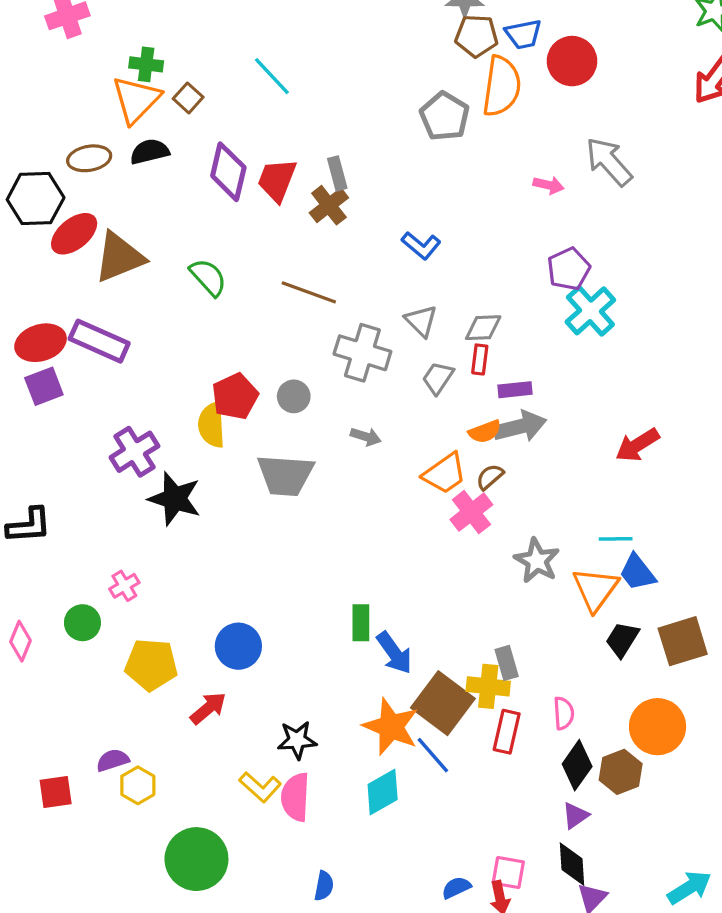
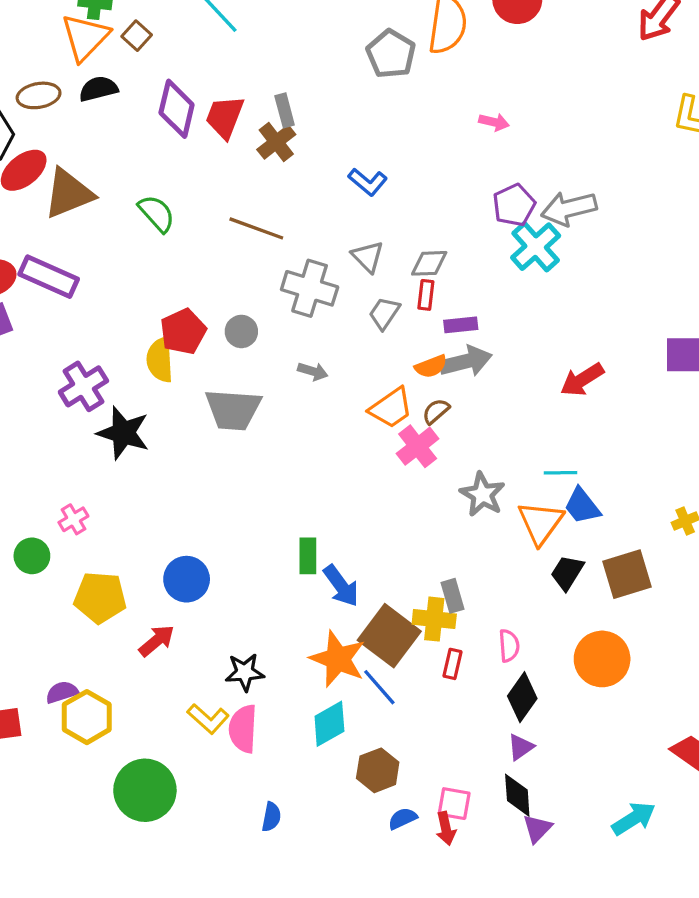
gray arrow: (609, 162) -> (569, 208), moved, turned -62
red rectangle: (507, 732) -> (452, 664), size x0.7
brown hexagon: (621, 772) -> (378, 770), moved
yellow hexagon: (138, 785) -> (87, 717), size x1.4

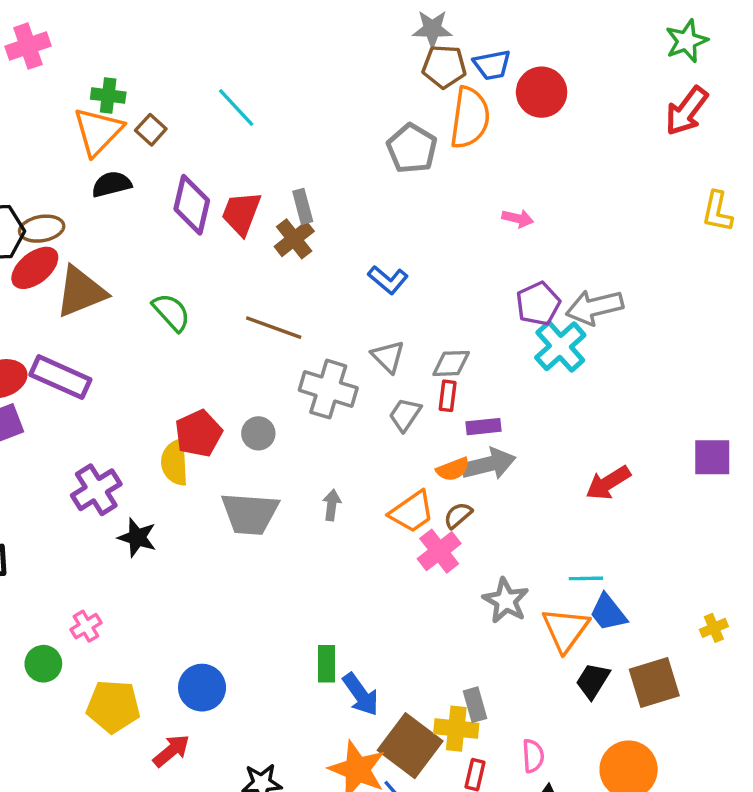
brown ellipse: (39, 95) -> (42, 229), moved
gray arrow: (313, 371) -> (332, 505), moved, turned -100
black star: (123, 433) -> (137, 537), size x0.7

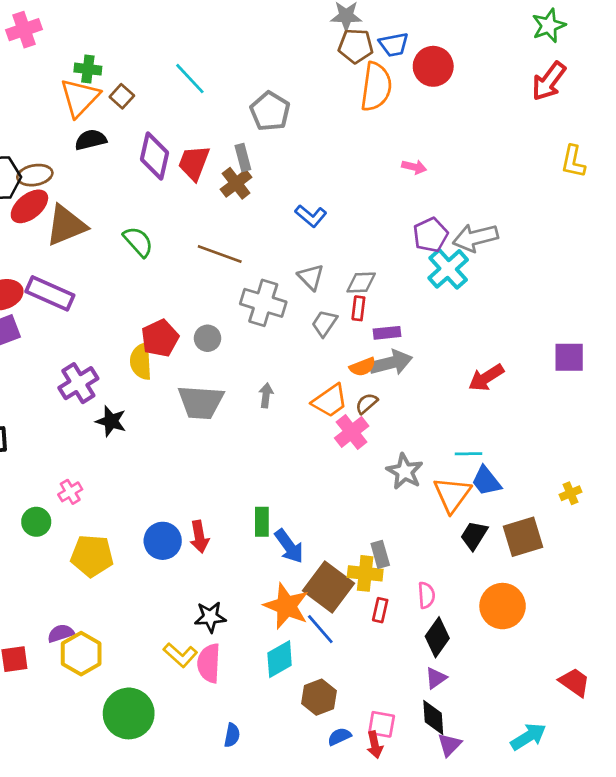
gray pentagon: (412, 148) -> (270, 111), moved
red arrow: (171, 751) -> (199, 537), moved, turned 120

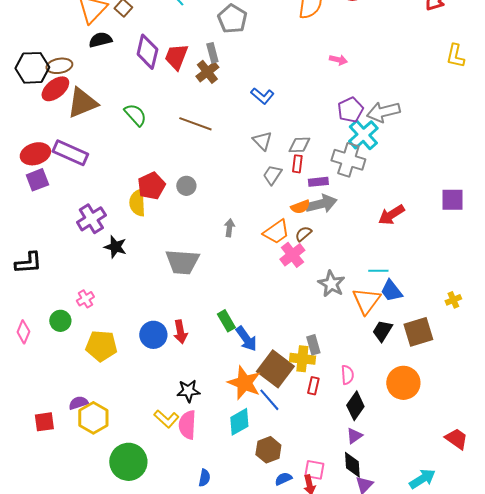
gray cross: (263, 303) -> (348, 160), moved
gray trapezoid: (201, 402) -> (182, 262), moved
green rectangle: (262, 522) -> (226, 321), turned -30

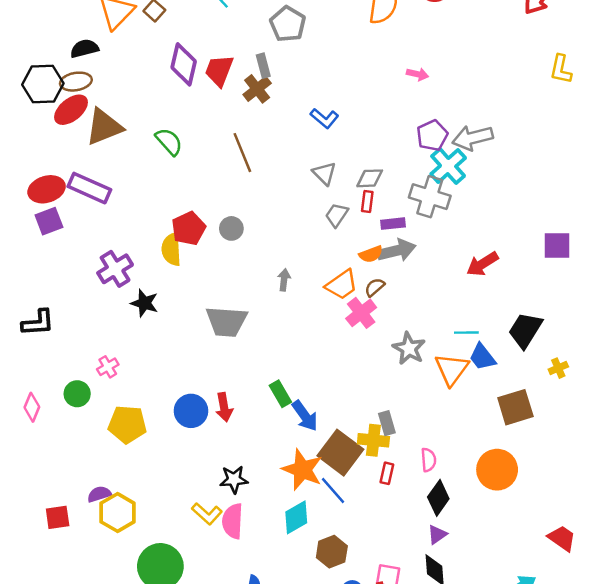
black semicircle: (100, 40) -> (84, 48), moved
brown line: (195, 124) -> (242, 153), turned 48
black trapezoid: (382, 331) -> (525, 330), moved, size x1.4

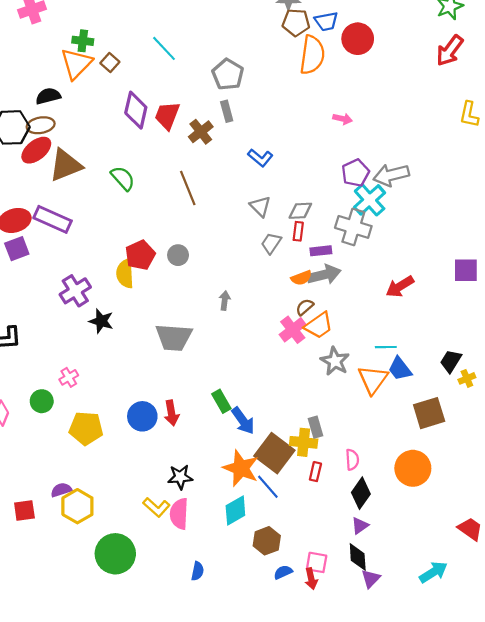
gray rectangle: (263, 66) -> (227, 111), moved
orange trapezoid: (342, 285) -> (319, 325), moved
black trapezoid: (525, 330) -> (451, 361), moved, size x0.7

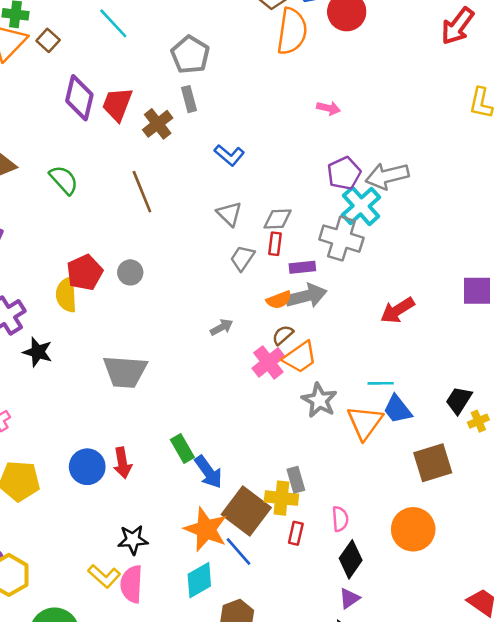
gray arrow: (225, 301) -> (222, 327), moved, turned 54

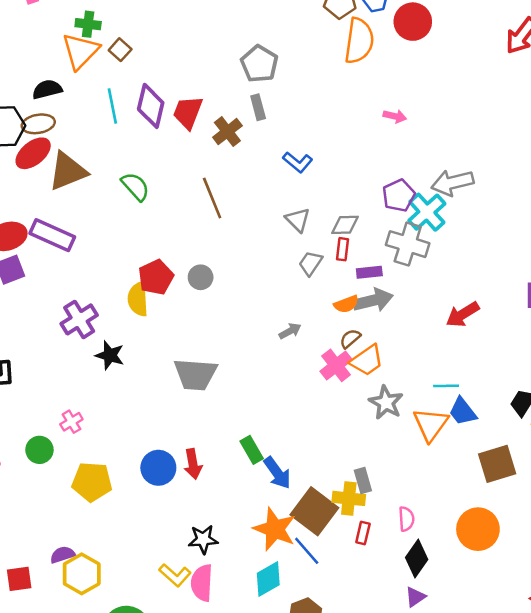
cyan line: (113, 23) -> (112, 106), moved, turned 32
purple pentagon: (344, 173) -> (399, 195), moved

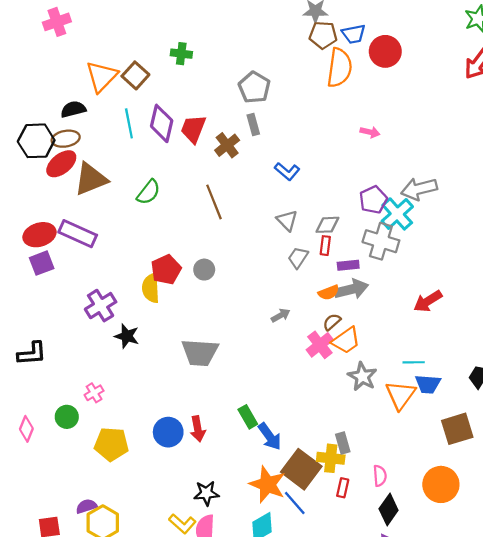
green cross: (88, 24) -> (181, 54), moved
brown square: (120, 50) -> (135, 75), size x1.4
green semicircle: (135, 187) -> (149, 192), turned 80
blue trapezoid: (463, 412) -> (428, 384), turned -48

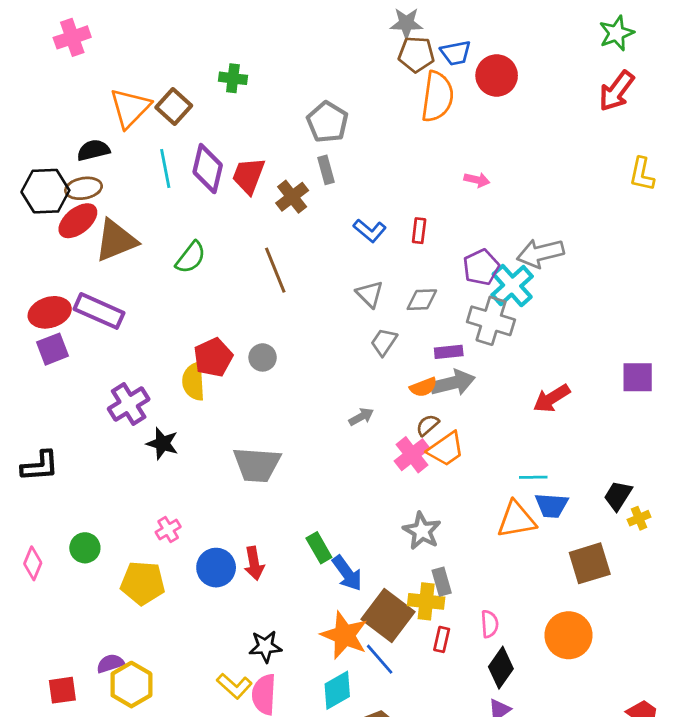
red rectangle: (325, 246) -> (419, 231), moved
gray star: (362, 376) -> (422, 531), moved
pink cross: (94, 393) -> (168, 529), moved
orange triangle: (401, 395) -> (516, 520), turned 44

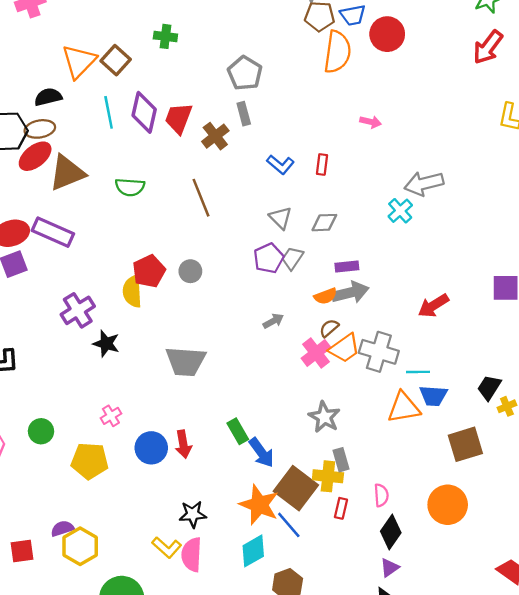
green semicircle: (191, 257) -> (130, 187), turned 56
purple pentagon: (481, 267) -> (269, 258), moved
cyan cross: (512, 286) -> (400, 211), size x0.7
gray cross: (491, 321) -> (379, 352), moved

